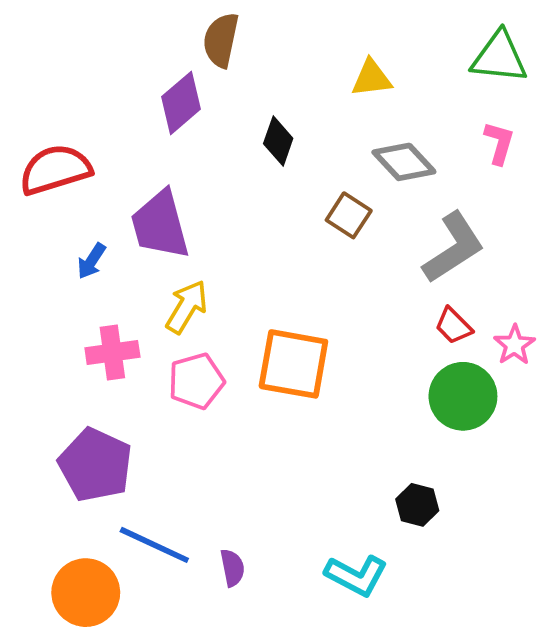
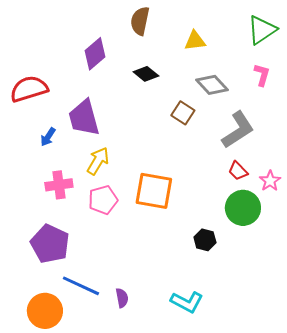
brown semicircle: (221, 40) -> (140, 21), moved
green triangle: (499, 57) -> (262, 30), turned -40
black diamond: (278, 141) -> (146, 74), turned -70
black hexagon: (417, 505) -> (205, 240), moved

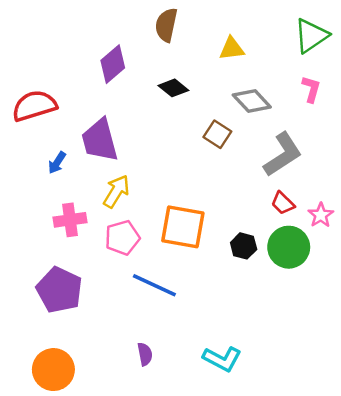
black hexagon: (205, 240) -> (244, 246), moved
blue line: (81, 286) -> (154, 285), moved

